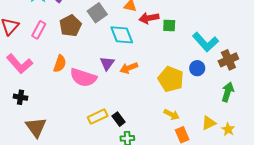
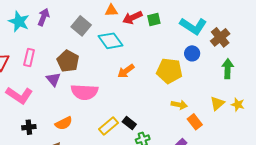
brown pentagon: (70, 26) -> (68, 61), moved
purple triangle: (107, 63) -> (53, 79), moved
orange semicircle: (60, 64) -> (64, 123), moved, turned 60

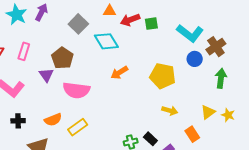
blue circle: (192, 53) -> (195, 59), moved
orange rectangle: (195, 122) -> (192, 134), moved
black rectangle: (129, 123) -> (150, 139), moved
yellow rectangle: (108, 126) -> (78, 127), moved

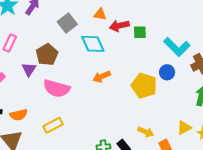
blue circle: (195, 59) -> (167, 72), moved
yellow arrow: (170, 111) -> (146, 132), moved
orange semicircle: (53, 120) -> (19, 115), moved

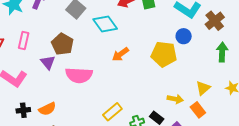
yellow rectangle: (53, 125) -> (112, 112), moved
yellow triangle: (184, 128) -> (203, 88), moved

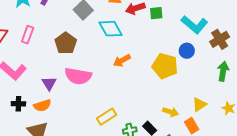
purple triangle: (48, 62) -> (49, 83), moved

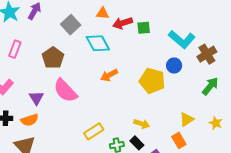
green arrow: (223, 71) -> (210, 86), turned 30
pink semicircle: (78, 76) -> (65, 91), turned 36
yellow arrow: (171, 112) -> (142, 124), moved

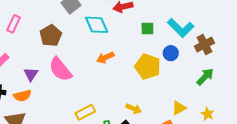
green square: (144, 28) -> (147, 28), moved

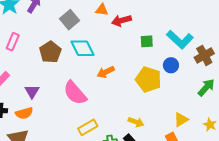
cyan diamond: (97, 25) -> (83, 48), moved
pink semicircle: (60, 69) -> (75, 93), moved

